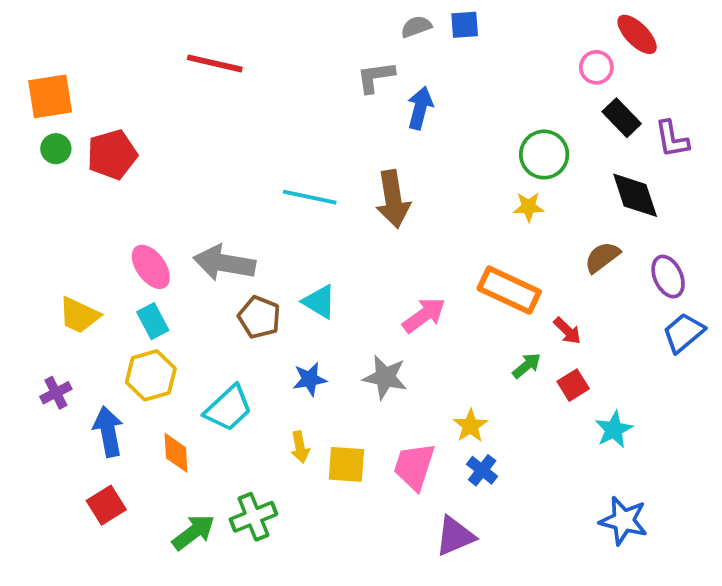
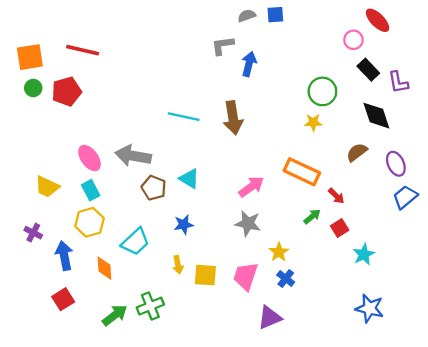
red line: (215, 63) -> (83, 50), moved
gray star: (385, 377) -> (248, 223), moved
purple cross: (56, 393) -> (33, 233), turned -36

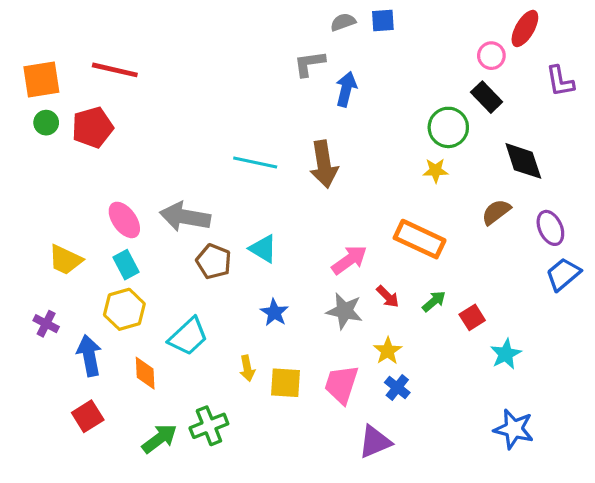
red ellipse: (378, 20) -> (525, 28), turned 75
black rectangle: (368, 70) -> (487, 97), moved
purple L-shape: (398, 82) -> (560, 81), moved
red arrow: (336, 196) -> (388, 297), moved
blue star: (184, 225) -> (274, 313), moved, turned -30

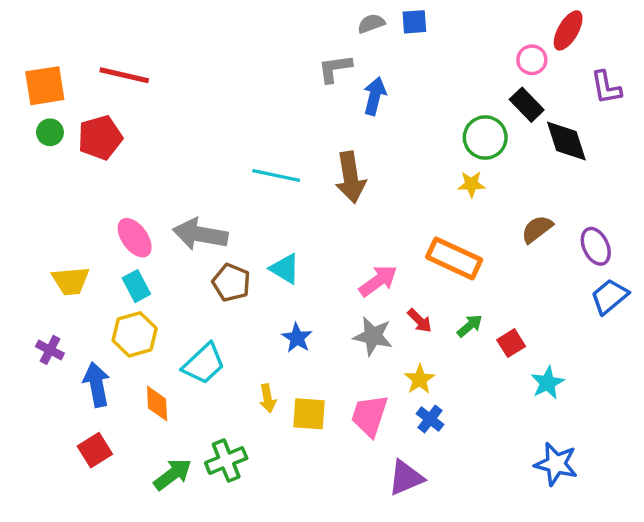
black diamond: (523, 161) -> (566, 141), moved
yellow trapezoid: (65, 260) -> (71, 281), turned -30

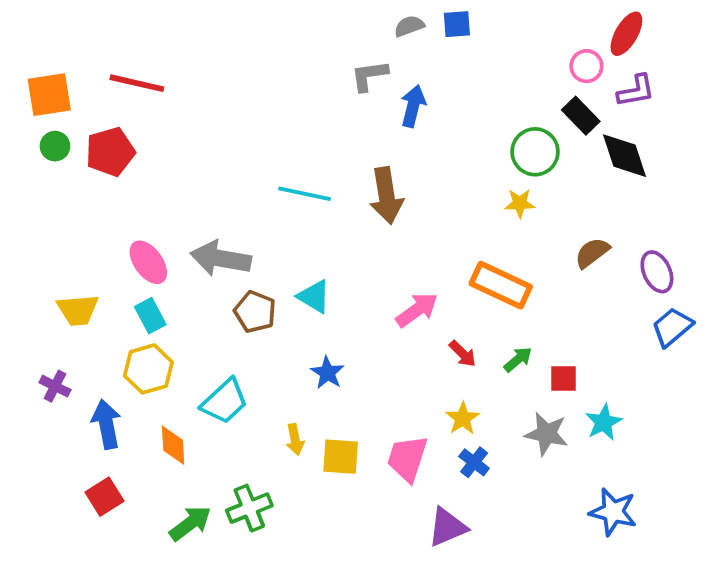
purple L-shape: (606, 87) -> (636, 91), moved, turned -90
gray star: (373, 336) -> (546, 434), moved
red square: (511, 343) -> (564, 378), turned 32

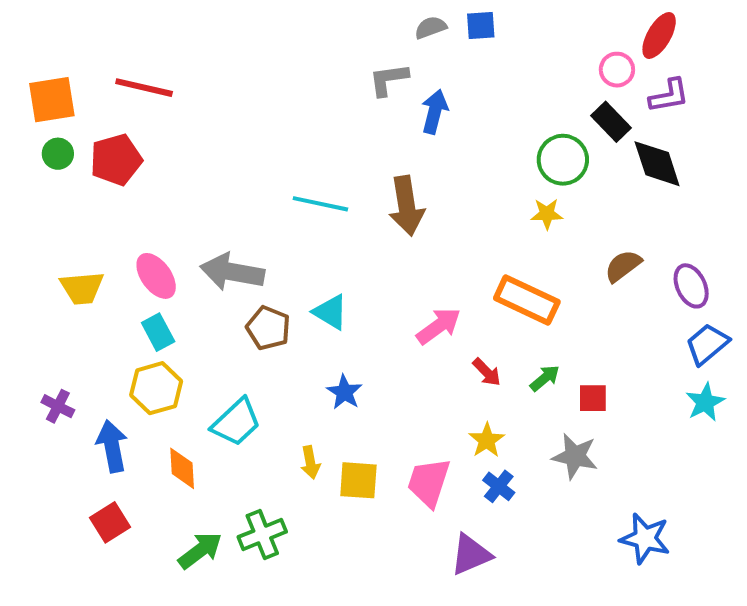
yellow trapezoid: (78, 310) -> (82, 288), moved
cyan star: (604, 422) -> (705, 402), moved

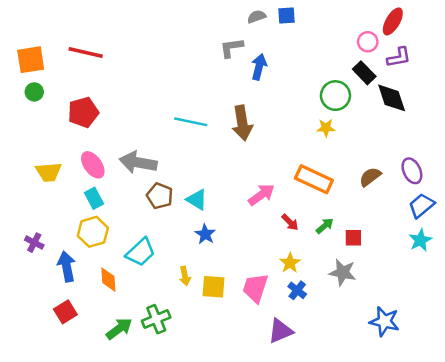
red pentagon: (116, 160) -> (83, 112), moved
brown semicircle: (623, 266) -> (370, 177), moved
cyan triangle: (330, 312) -> (197, 200), moved

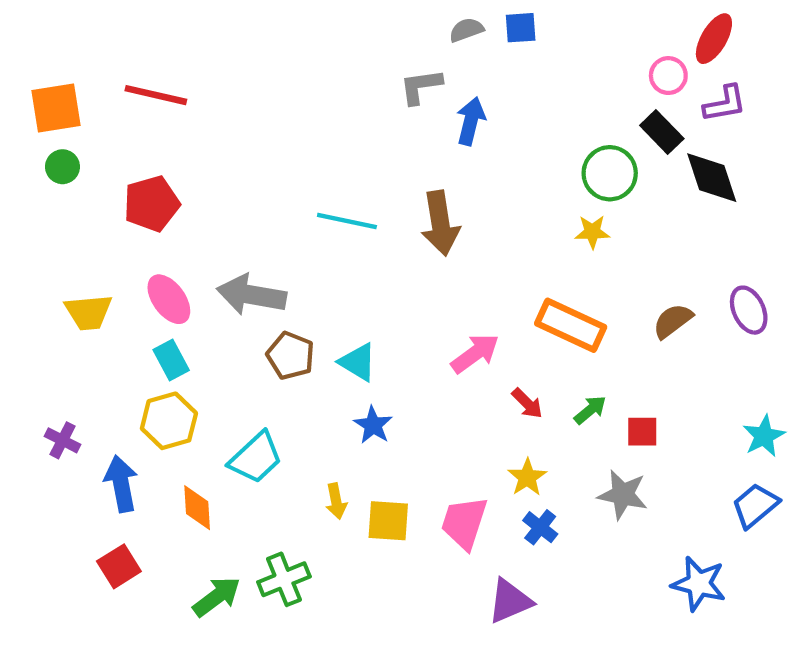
blue trapezoid: (422, 206) -> (755, 505), moved

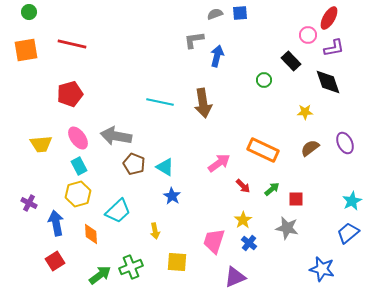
black rectangle: (662, 132) -> (291, 61), moved
green circle: (62, 167) -> (29, 12), moved
green circle: (610, 173) -> (264, 80), moved, size x0.6
yellow star: (592, 232) -> (305, 112), moved
yellow square: (388, 521) -> (177, 262), moved

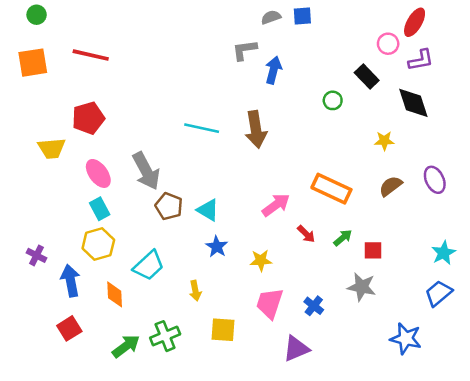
gray arrow: (116, 136) -> (146, 171), turned -128
yellow trapezoid: (41, 144) -> (52, 148), moved
yellow star: (243, 220) -> (261, 260), moved, turned 30

